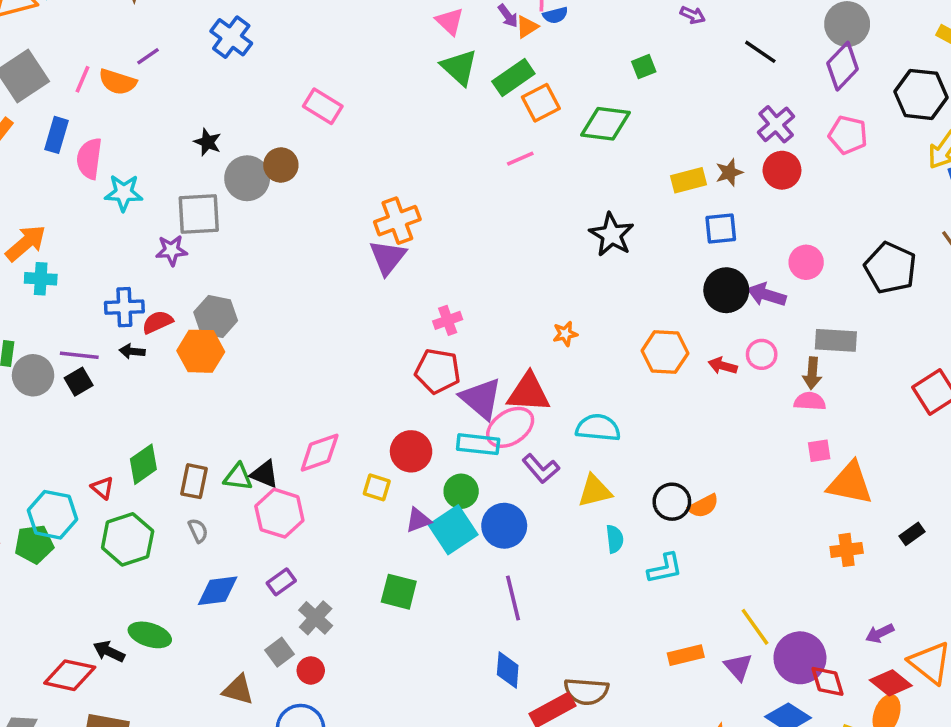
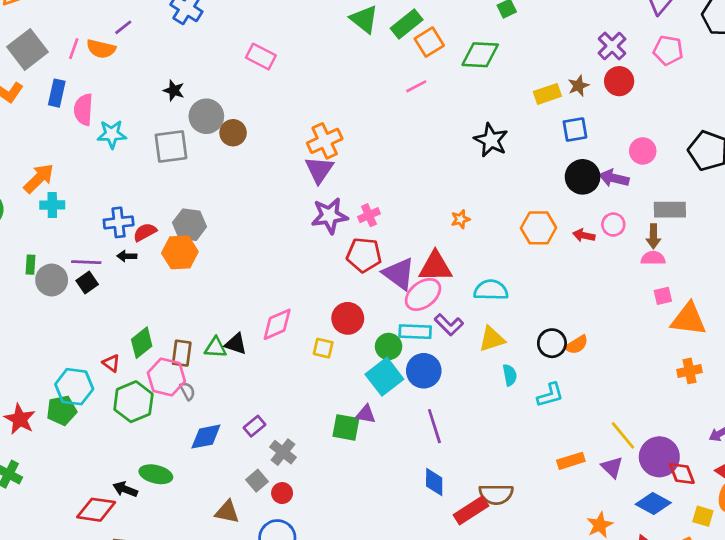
brown circle: (281, 165) -> (233, 133), moved
purple star: (172, 250) -> (329, 216), moved, size x1.5
cyan rectangle: (478, 444) -> (415, 332), moved
pink hexagon: (279, 513) -> (166, 377), moved
purple triangle: (418, 520) -> (366, 414), moved, turned 35

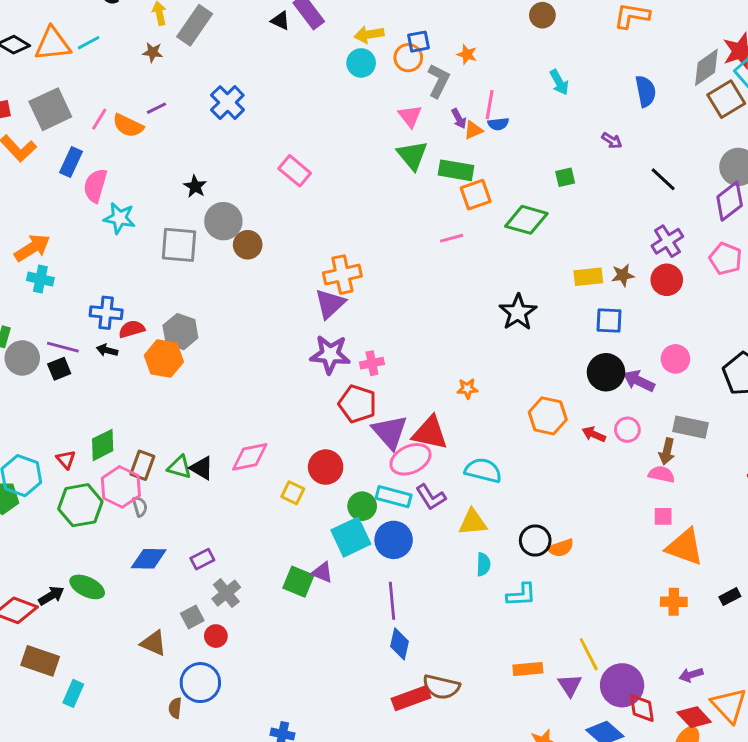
green rectangle: (407, 24) -> (456, 170), turned 36
blue diamond: (434, 482) -> (399, 644), moved
black arrow: (125, 489) -> (51, 596), turned 115

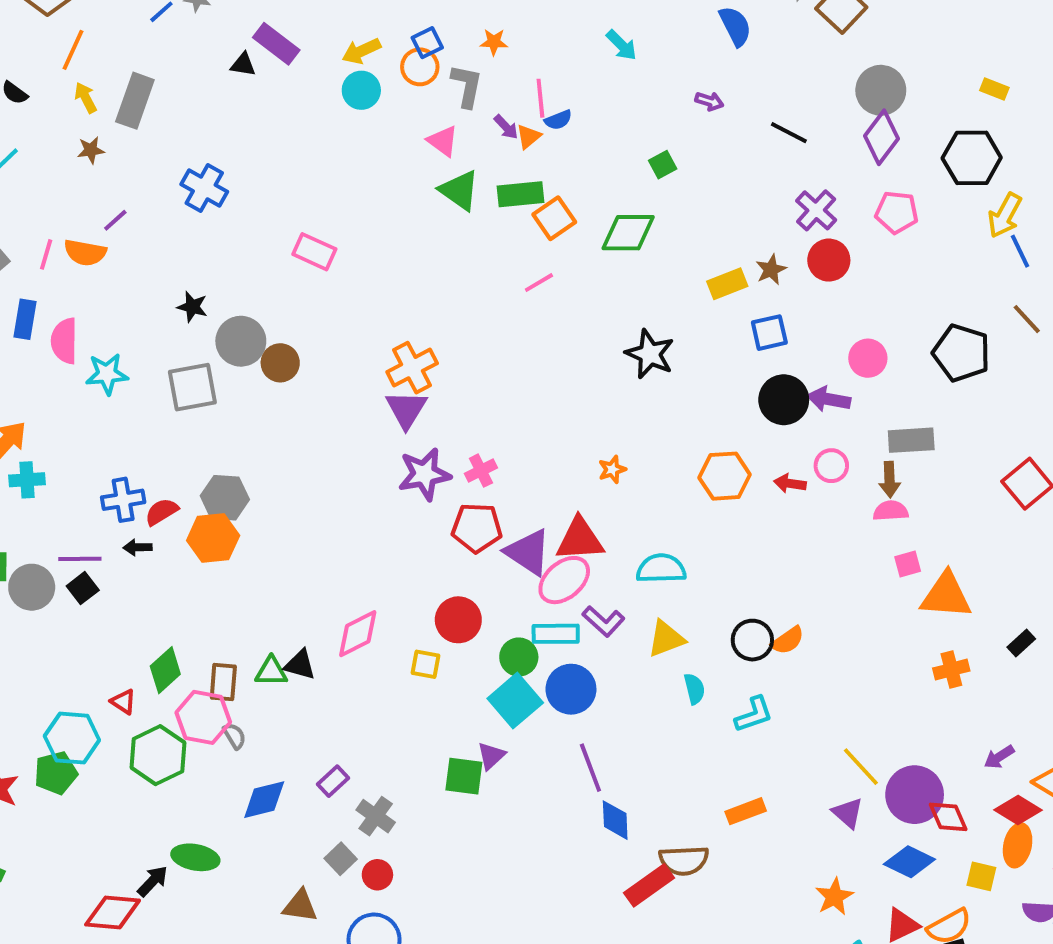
purple triangle: (322, 572) -> (491, 756), turned -50
orange rectangle: (528, 669) -> (746, 811), moved

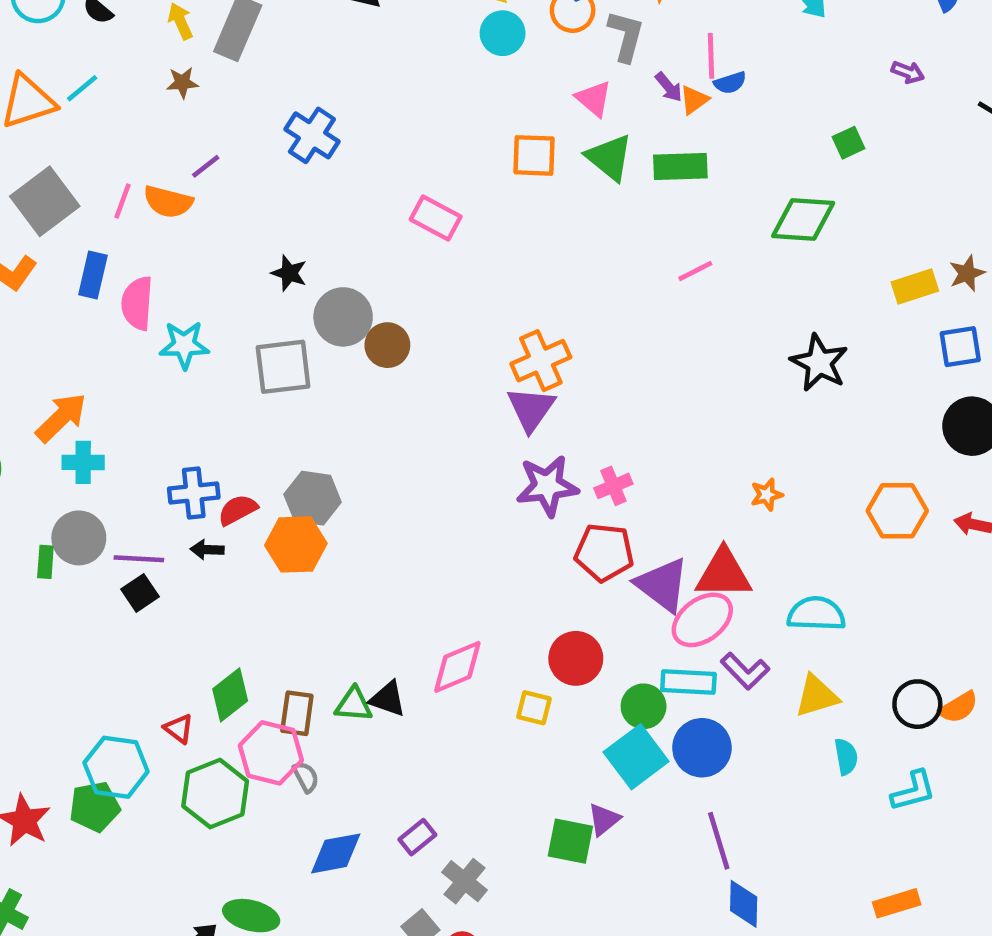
orange square: (554, 218) -> (534, 155), moved, turned 33
gray circle: (32, 587) -> (79, 538), moved

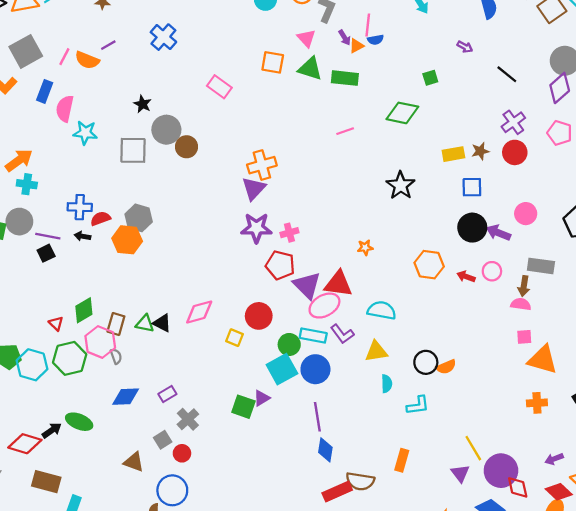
green triangle: (609, 157) -> (310, 69), turned -30
cyan hexagon: (116, 767) -> (32, 365), moved
orange rectangle: (897, 903) -> (402, 460), turned -65

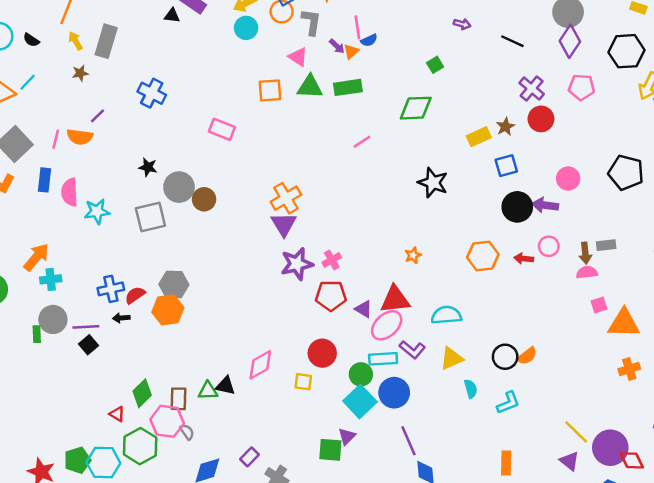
gray rectangle: (541, 266) -> (606, 245), moved, size x0.7
purple triangle: (307, 285) -> (363, 309), size x0.6

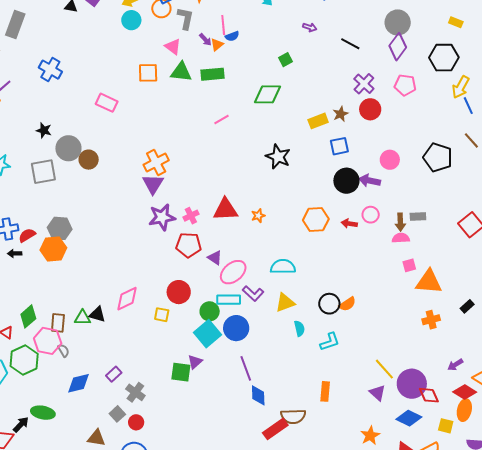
red triangle: (395, 300) -> (226, 210), moved

